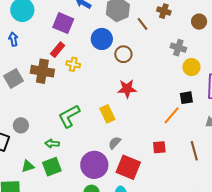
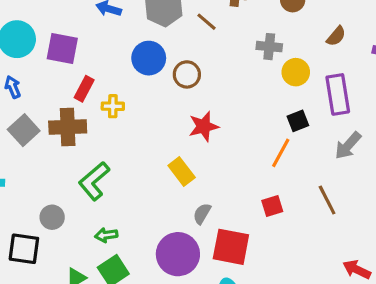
purple square: (63, 23) -> (62, 48), moved
gray square: (13, 78) -> (24, 130), moved
green L-shape: (69, 116) -> (94, 181), moved

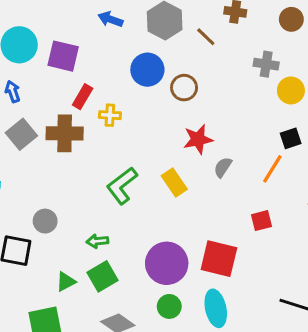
green L-shape: (94, 181) -> (122, 186), moved
gray semicircle: (202, 214) -> (223, 167), moved

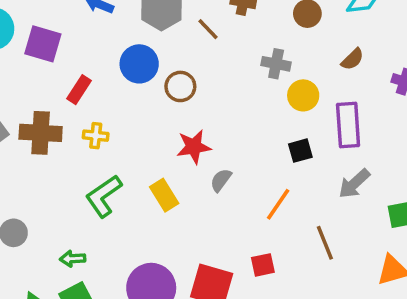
red rectangle: (83, 97) -> (79, 90), moved
yellow cross: (110, 115) -> (96, 136), moved
orange line: (272, 169) -> (278, 204), moved
red square: (262, 221) -> (263, 265), moved

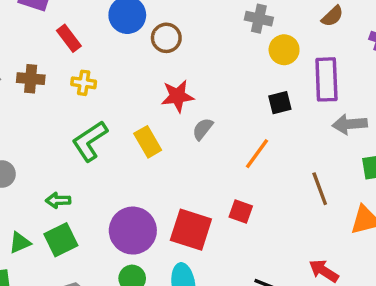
red rectangle: (79, 90) -> (69, 38), turned -72
brown cross: (41, 133) -> (31, 79), size x0.7
gray arrow: (354, 184) -> (350, 124), moved, turned 36
brown line: (325, 243) -> (320, 189), moved
red square: (263, 265) -> (241, 212), turned 30

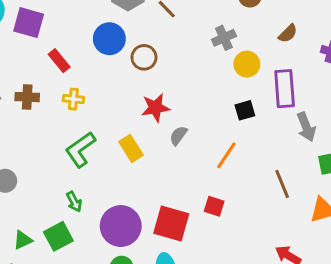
gray cross: (259, 19) -> (224, 38), turned -35
gray arrow: (350, 124) -> (306, 127), turned -104
green arrow: (58, 200) -> (74, 202), moved, turned -114

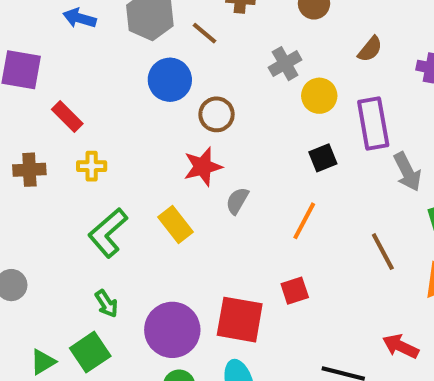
blue circle: (109, 39) -> (170, 80), moved
brown circle: (144, 57) -> (217, 114), moved
red square: (214, 206) -> (295, 291), turned -30

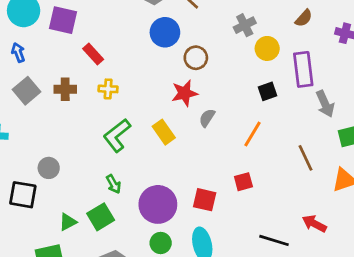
red square: (240, 320) -> (205, 200), size x0.7

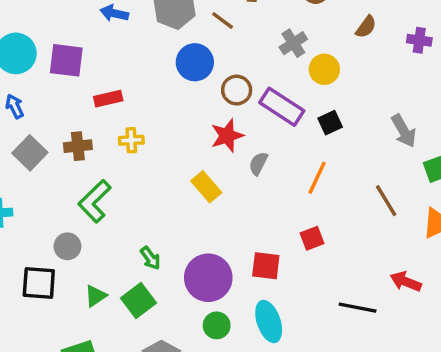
red rectangle: (93, 54) -> (108, 99), turned -55
purple rectangle: (303, 69) -> (282, 107), moved, turned -44
green L-shape: (117, 135) -> (95, 201), moved
green triangle: (68, 222) -> (95, 296), moved

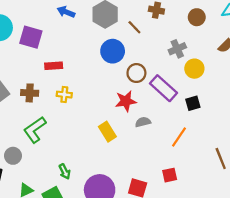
gray semicircle: (258, 163) -> (143, 122), turned 40

